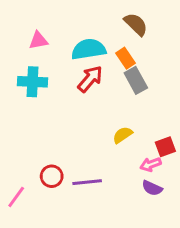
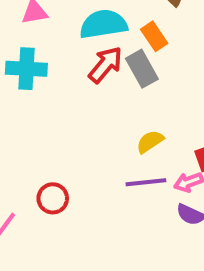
gray rectangle: (136, 80) -> (142, 69), moved
purple line: (87, 182) -> (146, 182), moved

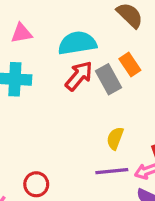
orange rectangle: (154, 36) -> (130, 64), moved
yellow semicircle: (150, 142) -> (115, 138), turned -35

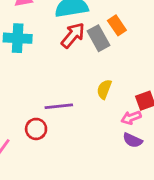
purple line: (112, 171) -> (59, 106), moved

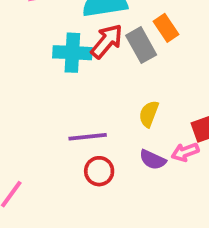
cyan cross: (18, 38) -> (72, 53), moved
red circle: (36, 129) -> (99, 171), moved
purple semicircle: (133, 140) -> (153, 160), moved

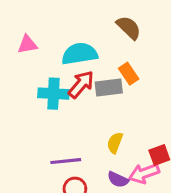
gray rectangle: (141, 45) -> (109, 87), turned -68
pink arrow: (185, 152) -> (144, 173), size x1.4

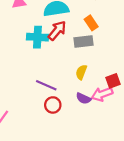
gray rectangle: (109, 87) -> (83, 42), moved
purple line: (66, 161) -> (46, 85), turned 30

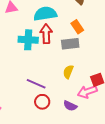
red arrow: (57, 31) -> (46, 34), turned -42
purple semicircle: (83, 98) -> (70, 106), moved

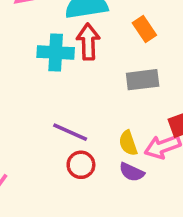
gray rectangle: (70, 44) -> (143, 80), moved
yellow semicircle: (68, 72) -> (128, 143), moved, turned -40

